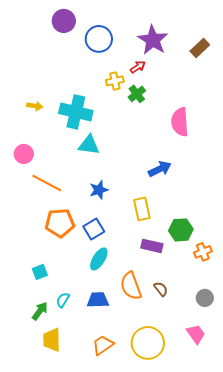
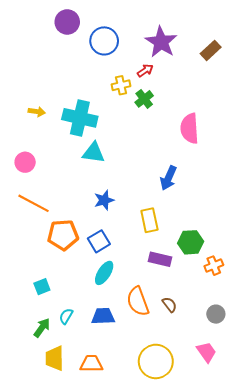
blue arrow: (160, 169) -> (168, 178), turned 140
orange line: (47, 183) -> (33, 203), moved
orange trapezoid: (103, 345) -> (91, 364), moved, turned 35

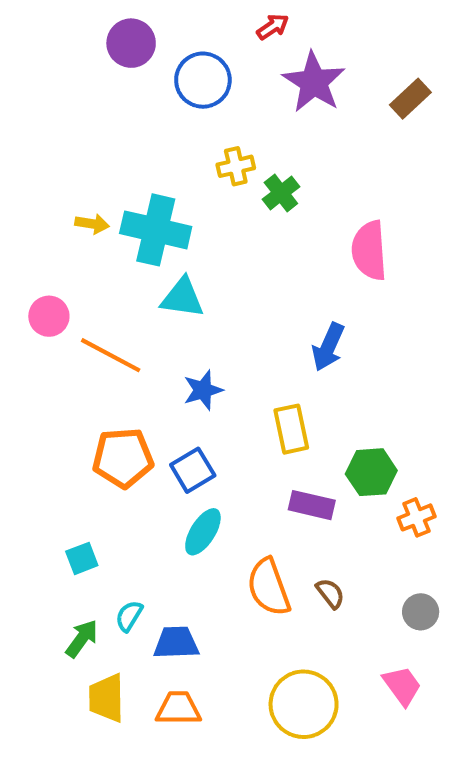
red arrow: (145, 70) -> (273, 27), moved
yellow arrow: (37, 112) -> (92, 224), moved
orange line: (33, 203) -> (111, 355), moved
blue trapezoid: (103, 316) -> (176, 643), moved

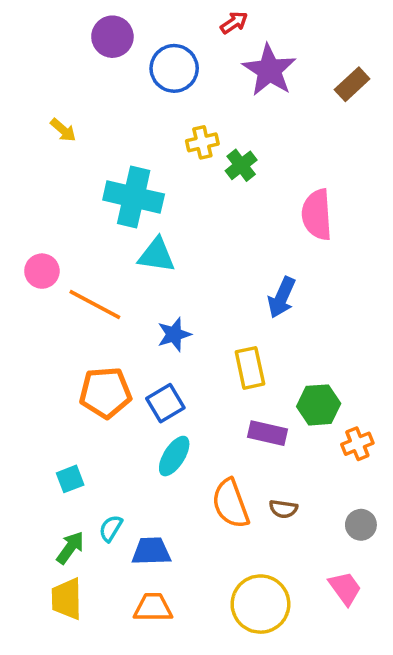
yellow arrow: (92, 224) -> (63, 130), moved, turned 32
brown semicircle: (330, 593) -> (283, 509), turned 136
yellow trapezoid: (106, 698) -> (67, 599), moved

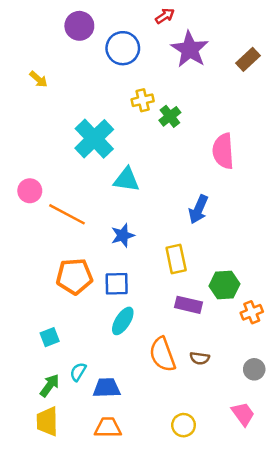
yellow arrow: (63, 130) -> (38, 79), moved
cyan cross: (134, 197) -> (94, 139), turned 33
cyan triangle: (157, 255) -> (126, 180), moved
blue square: (165, 403) -> (117, 284), turned 30
yellow circle: (260, 604) -> (184, 425), size x0.6

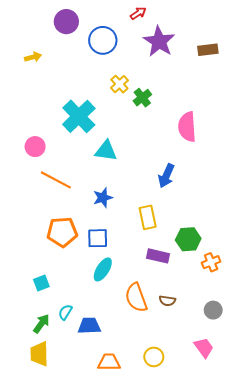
brown rectangle: (248, 59) -> (208, 50), turned 36
yellow arrow: (38, 79) -> (33, 57), moved, turned -56
yellow cross: (143, 100) -> (119, 84), turned -30
pink circle: (30, 191) -> (35, 147), moved
orange trapezoid: (108, 428) -> (109, 362), moved

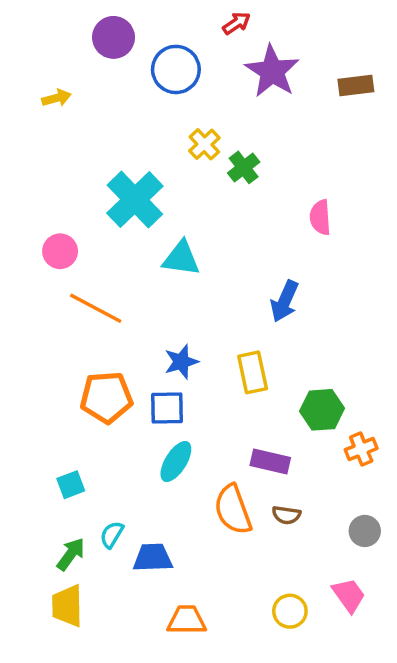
pink semicircle: (187, 127) -> (320, 217), size x0.7
blue star: (103, 198) -> (181, 362), moved
purple rectangle: (158, 256) -> (270, 461), moved
yellow circle: (154, 357) -> (290, 611), moved

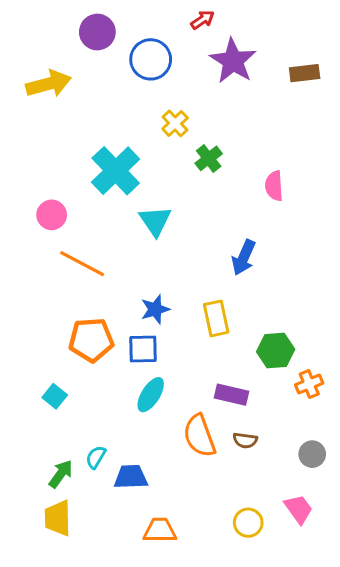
yellow arrow: (57, 98) -> (49, 84), size x1.8
green cross: (244, 167) -> (209, 158), moved
cyan triangle: (181, 258) -> (155, 221), turned 48
cyan square: (71, 485) -> (55, 396), moved, turned -30

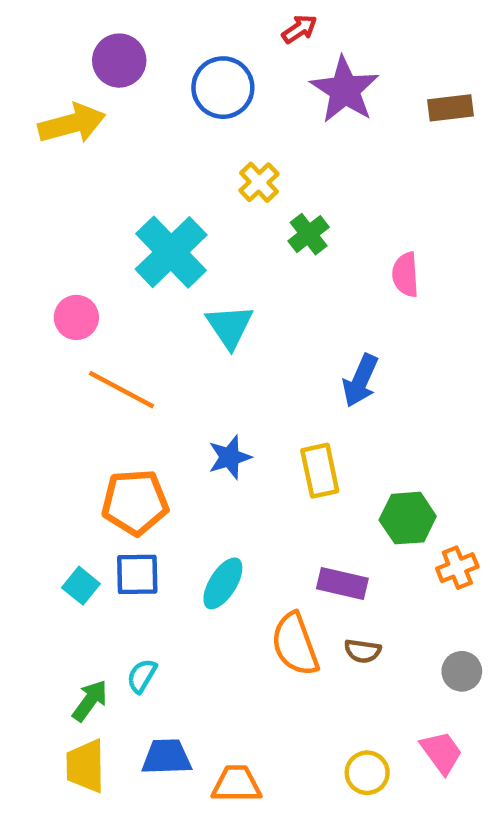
purple circle: (97, 32) -> (119, 61), moved
blue square: (143, 349) -> (137, 574), moved
blue trapezoid: (131, 477) -> (167, 757), moved

